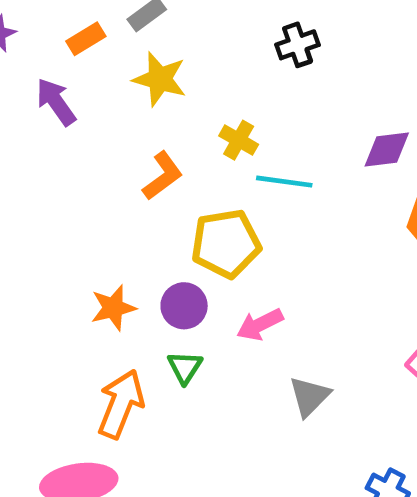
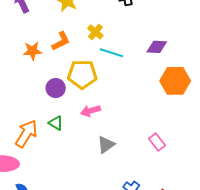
purple circle: (184, 306) -> (56, 88), moved
orange star: (113, 308) -> (32, 51), moved
green triangle: (185, 367) -> (56, 123), turned -42

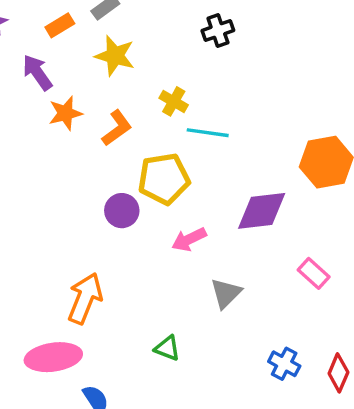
purple diamond: (157, 47) -> (262, 211), moved, size x1.4
orange star: (32, 51) -> (65, 113), moved
green triangle: (56, 123) -> (167, 348), moved

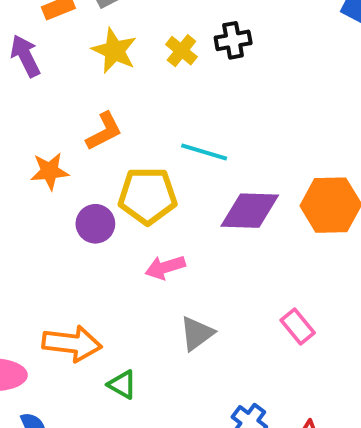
yellow cross: (174, 101) -> (181, 51), moved
orange star: (65, 113) -> (50, 171), moved
purple diamond: (262, 211) -> (250, 211), moved
orange arrow: (85, 298) -> (72, 343), moved, turned 66

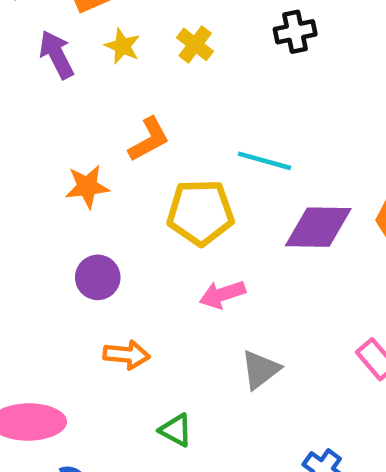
yellow star: (114, 51) -> (122, 46), moved, size x0.7
yellow cross: (181, 51) -> (195, 44), moved
purple circle: (95, 224) -> (98, 277), moved
orange arrow: (72, 343) -> (127, 355), moved, size x0.7

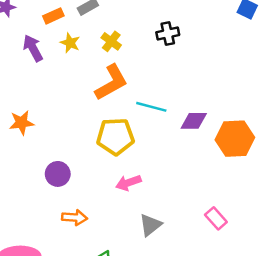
orange L-shape: (149, 139) -> (111, 83), moved, size x1.4
orange star: (87, 187) -> (22, 123), moved
purple diamond: (318, 227) -> (194, 121), moved, size x0.7

